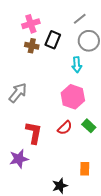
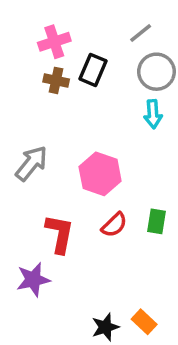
cyan arrow: (77, 65) -> (153, 114), moved
pink hexagon: (73, 97) -> (100, 174), moved
green rectangle: (89, 126) -> (156, 221), turned 56
orange rectangle: (85, 169) -> (144, 322), moved, turned -48

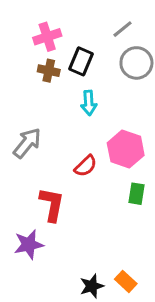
cyan arrow: (153, 114) -> (89, 103), moved
pink hexagon: (100, 174) -> (126, 149), moved
red semicircle: (114, 225) -> (86, 166), moved

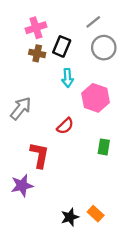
pink hexagon: (126, 149) -> (96, 98), moved

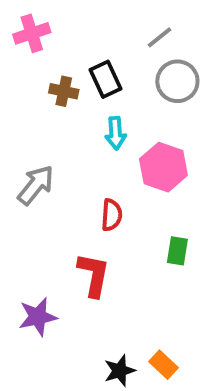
pink cross: (36, 28) -> (32, 33), moved
black rectangle: (62, 46) -> (106, 79), turned -48
red semicircle: (65, 126) -> (112, 215), turned -42
red L-shape: (39, 155) -> (94, 275), moved

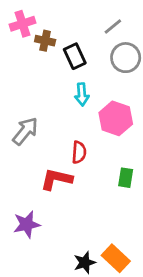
brown cross: (64, 91) -> (45, 41), moved
red L-shape: (94, 275) -> (56, 179), moved, turned -88
orange rectangle: (163, 365) -> (116, 258), size x1.4

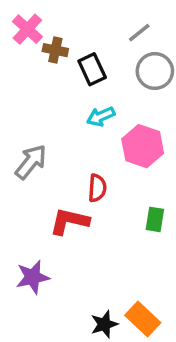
pink cross: (22, 24) -> (27, 29), turned -30
cyan arrow: (82, 94) -> (101, 116), turned 70

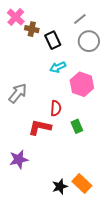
green rectangle: (155, 219) -> (77, 126), moved, turned -32

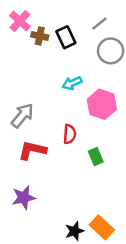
black rectangle: (53, 40) -> (66, 37), moved
red L-shape: (40, 127) -> (32, 150), moved

